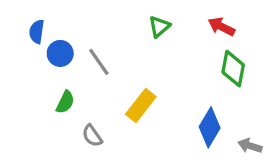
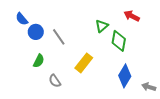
green triangle: (159, 27) -> (102, 26), moved
blue semicircle: (37, 32) -> (22, 19), turned -48
green diamond: (233, 69) -> (119, 41), moved

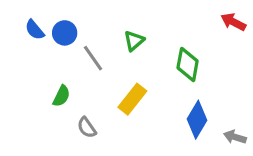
red arrow: (132, 16) -> (233, 22), moved
green triangle: (102, 26) -> (134, 41), moved
blue circle: (36, 32) -> (65, 33), moved

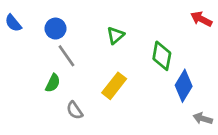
blue semicircle: (35, 30) -> (13, 23), moved
gray line: (93, 58) -> (66, 56), moved
blue diamond: (197, 120) -> (184, 86), moved

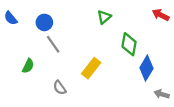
green triangle: (115, 35) -> (104, 17), moved
green semicircle: (53, 83) -> (28, 66), moved

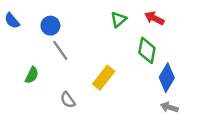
red arrow: (161, 15) -> (154, 18), moved
gray arrow: (162, 94) -> (169, 107), moved

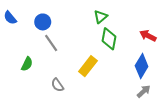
red arrow: (154, 18) -> (148, 36), moved
green diamond: (147, 50) -> (109, 39), moved
gray arrow: (169, 107) -> (144, 91), turned 120

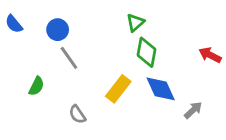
red arrow: (148, 36) -> (210, 55), moved
blue diamond: (142, 66) -> (161, 89), moved, turned -55
gray arrow: (144, 91) -> (193, 110), moved

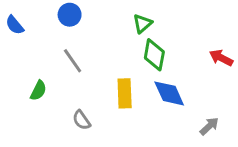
blue circle: (58, 30) -> (70, 15), moved
yellow rectangle: (118, 89) -> (125, 93), turned -40
gray arrow: (193, 110) -> (209, 126), moved

